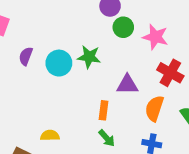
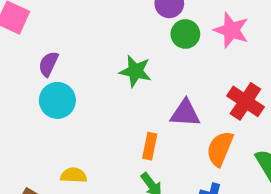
pink star: (155, 37) -> (231, 30), moved
cyan circle: (59, 63) -> (57, 100), moved

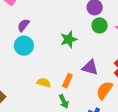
green star: (135, 71) -> (69, 39), turned 30
yellow semicircle: (74, 175) -> (44, 83), moved

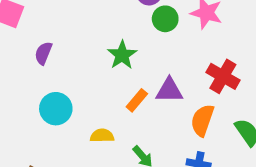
cyan circle: (24, 46) -> (56, 109), moved
orange rectangle: (67, 81) -> (137, 100), moved, turned 32

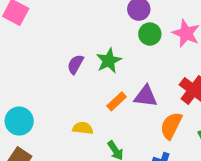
purple semicircle: (43, 53) -> (75, 64), moved
cyan circle: (56, 109) -> (19, 121), moved

